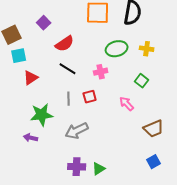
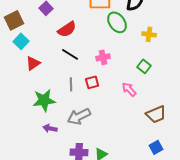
green ellipse: (117, 49) -> (117, 22), moved, turned 70
cyan square: (19, 56) -> (21, 41), turned -35
purple arrow: (31, 138) -> (50, 128), moved

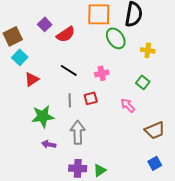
red semicircle: (67, 29) -> (66, 34), moved
gray arrow: (79, 116) -> (78, 132), turned 115

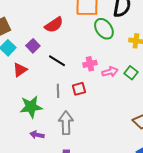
purple square: (45, 24) -> (33, 46), moved
pink arrow: (128, 105) -> (110, 72), moved, turned 119

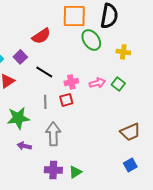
pink cross: (90, 64) -> (71, 82), moved

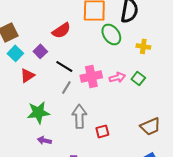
pink cross: (71, 82) -> (91, 76), size x1.5
red square: (66, 100) -> (102, 131), moved
gray line: (45, 102) -> (66, 87), moved, turned 32
gray arrow: (53, 134) -> (79, 116), moved

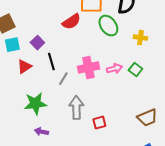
red semicircle: (61, 30) -> (71, 22), moved
cyan square: (15, 53) -> (12, 45), turned 35
black line: (64, 66) -> (51, 62), moved, turned 42

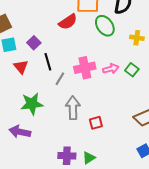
red triangle: (24, 67) -> (21, 67), turned -35
purple arrow: (41, 132) -> (20, 132), moved, size x1.5

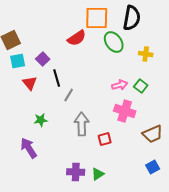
pink cross: (85, 68) -> (125, 111), moved, turned 30
green star: (32, 104) -> (41, 120), size x0.6
purple arrow: (20, 132) -> (29, 148), turned 45

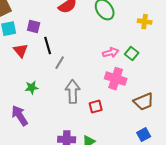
yellow cross: (146, 54) -> (145, 22), moved
purple square: (43, 59) -> (34, 27), turned -32

